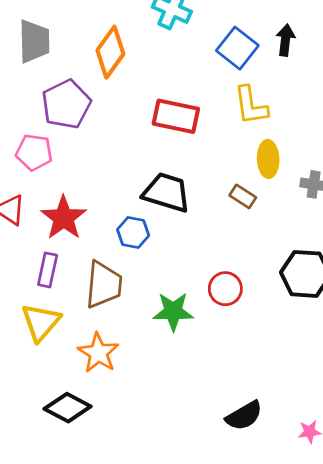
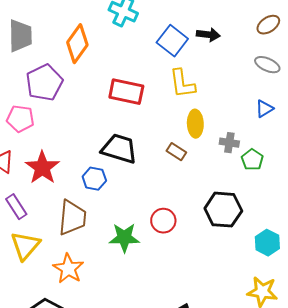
black arrow: (286, 40) -> (208, 35), turned 90
purple rectangle: (48, 270) -> (16, 207), moved, turned -45

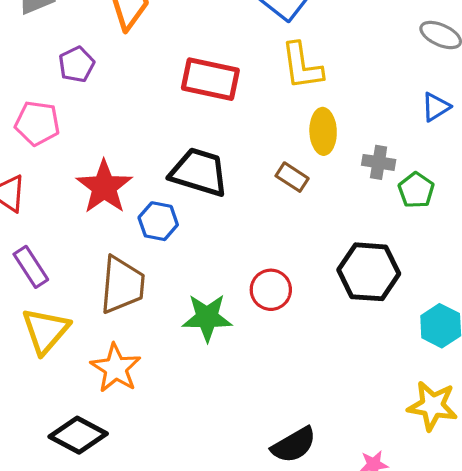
purple pentagon: (44, 83) -> (77, 64), size x0.6
red star: (42, 168) -> (104, 187), moved

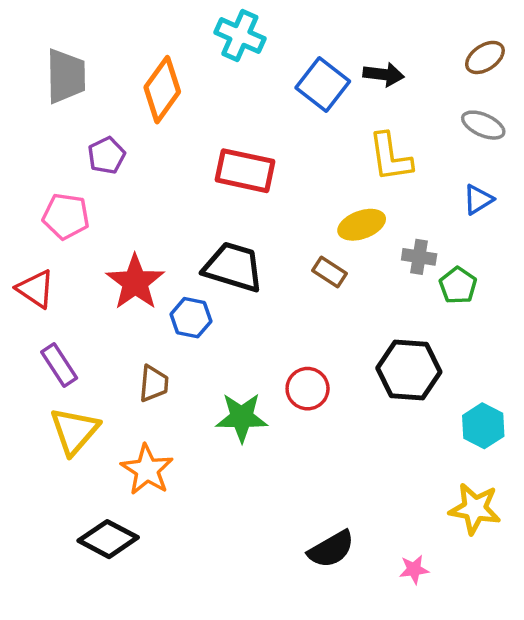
yellow L-shape: (302, 66) -> (390, 157), moved
yellow ellipse: (323, 131) -> (362, 225), turned 72
brown trapezoid: (122, 285) -> (154, 384), size x0.6

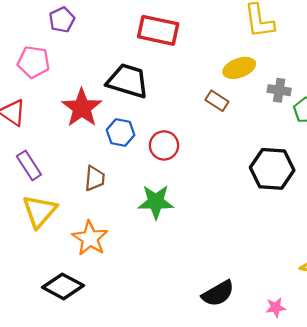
black trapezoid: (233, 267) -> (128, 81), moved
red circle: (308, 389) -> (164, 145), moved

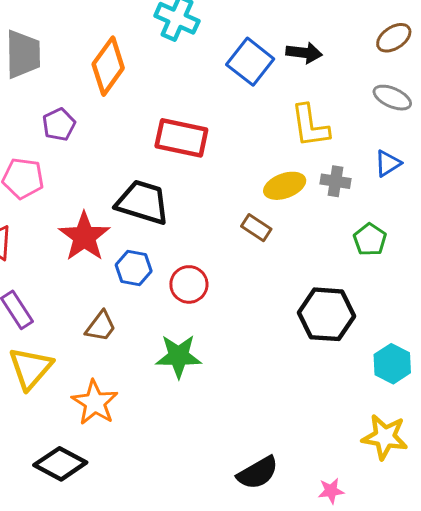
gray cross: (279, 90) -> (335, 181), moved
brown trapezoid: (95, 178) -> (101, 326), turned 32

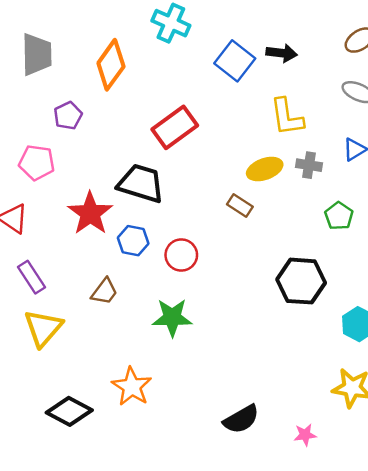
red rectangle: (181, 138) -> (175, 127), turned -48
orange star: (95, 403) -> (132, 387), moved

